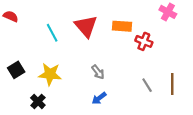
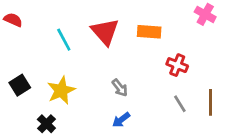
red cross: (144, 41) -> (177, 65), moved
yellow star: (50, 74) -> (61, 90), turned -30

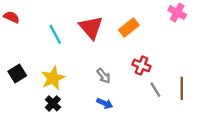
orange rectangle: (149, 32) -> (129, 27), turned -42
red cross: (177, 65) -> (142, 65), moved
blue arrow: (121, 120) -> (105, 103), turned -119
black cross: (46, 124) -> (53, 103), moved

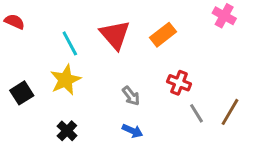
yellow star: (53, 78) -> (65, 80), moved
brown line: (182, 88) -> (230, 112), turned 30

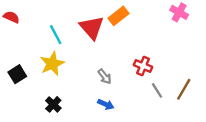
orange rectangle: (163, 35) -> (119, 16), moved

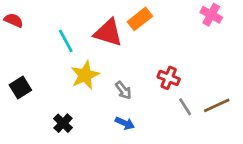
red triangle: (92, 28) -> (108, 33), turned -32
yellow star: (52, 64) -> (85, 75), moved
brown line: (184, 89) -> (217, 105), turned 35

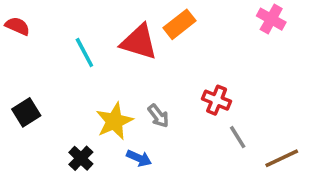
yellow star: (85, 75) -> (114, 121), moved
brown line: (217, 105) -> (282, 158), moved
blue arrow: (125, 123) -> (139, 158), moved

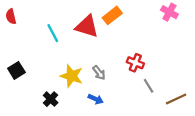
red semicircle: (17, 26) -> (11, 17), turned -128
yellow star: (114, 121) -> (71, 76), turned -30
blue arrow: (139, 158) -> (96, 99), moved

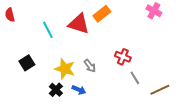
black square: (16, 70) -> (27, 63), moved
black cross: (51, 99) -> (56, 90), moved
blue arrow: (96, 99) -> (79, 90), moved

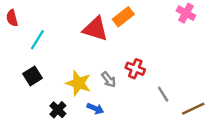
cyan line: (48, 30) -> (37, 40), moved, turned 60
red cross: (123, 57) -> (135, 69), moved
black cross: (56, 90) -> (58, 110), moved

